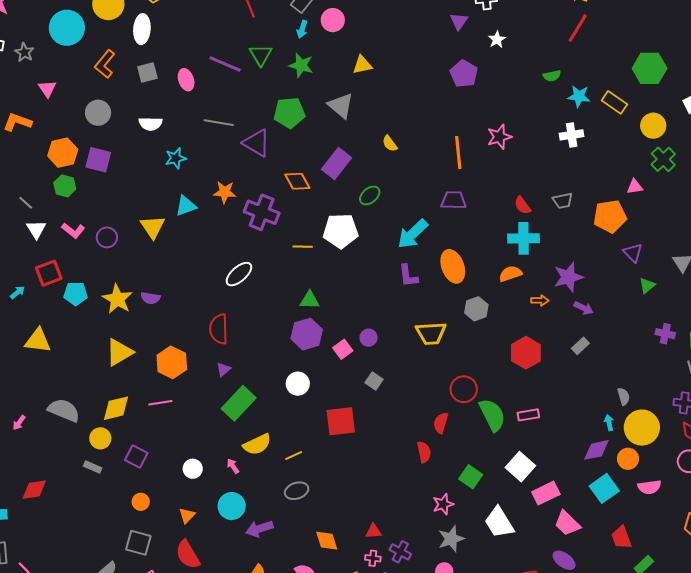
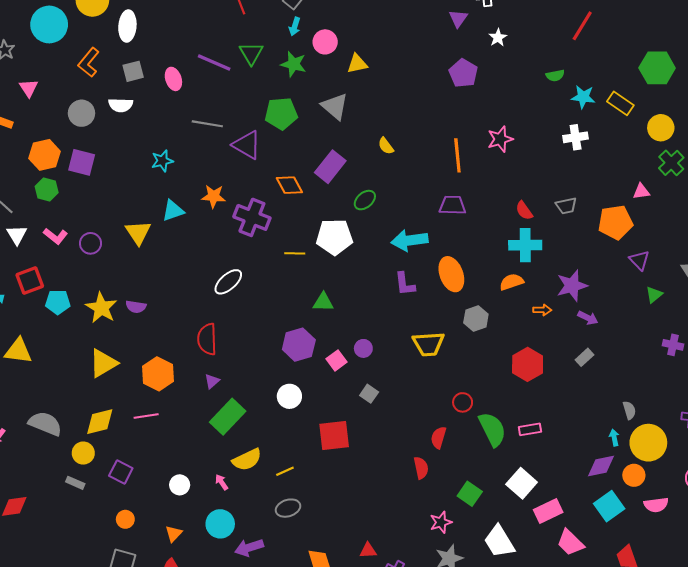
pink circle: (333, 20) -> (325, 42), moved
white semicircle: (150, 124) -> (121, 105), moved
cyan arrow: (413, 234) -> (409, 240), turned 36
green triangle: (310, 300) -> (323, 302), moved
red circle: (464, 389) -> (463, 402), size x0.7

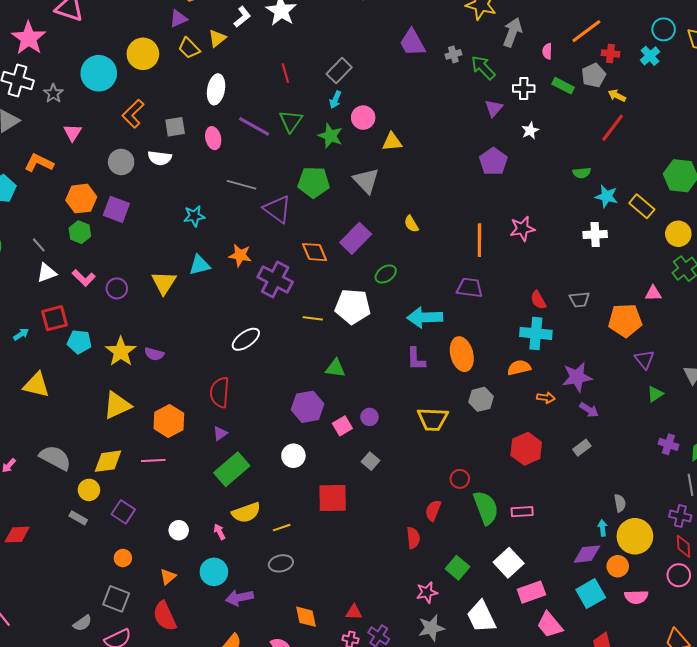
white ellipse: (127, 26) -> (216, 89), moved
white triangle: (17, 235) -> (47, 273), turned 35

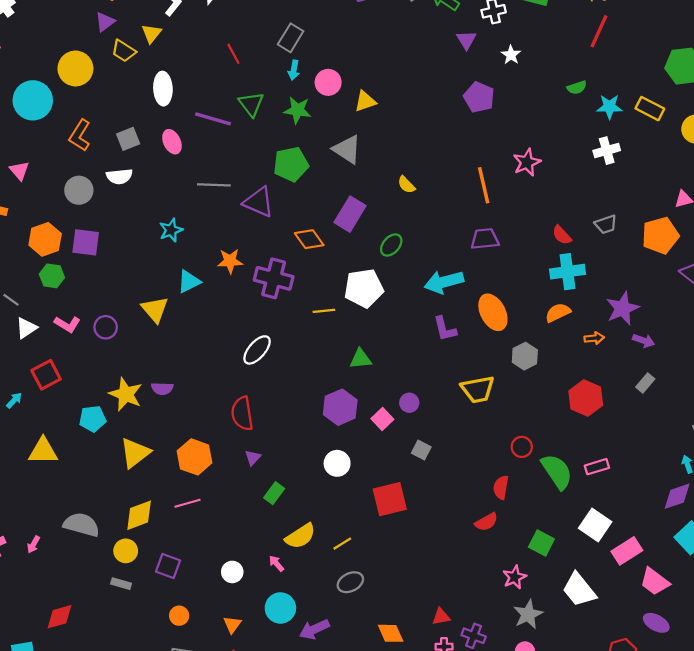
cyan pentagon: (79, 342) -> (93, 419), moved
green rectangle: (232, 469) -> (274, 493), size x0.6
red semicircle: (413, 538) -> (486, 522), turned 80

